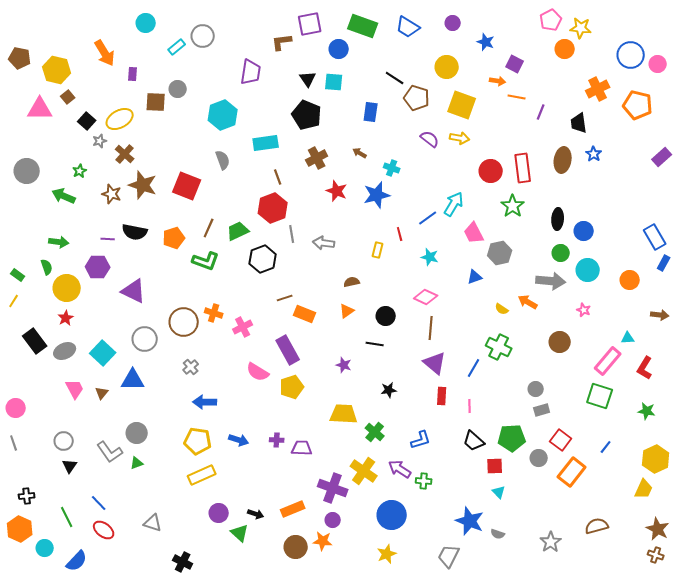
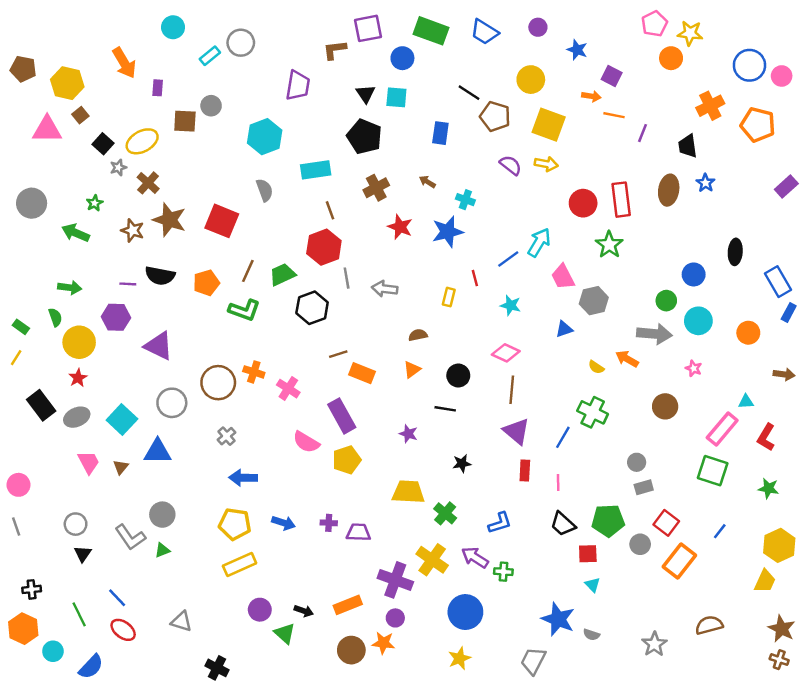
black ellipse: (558, 219) -> (735, 252), moved
pink cross: (243, 327) -> (288, 389), turned -30

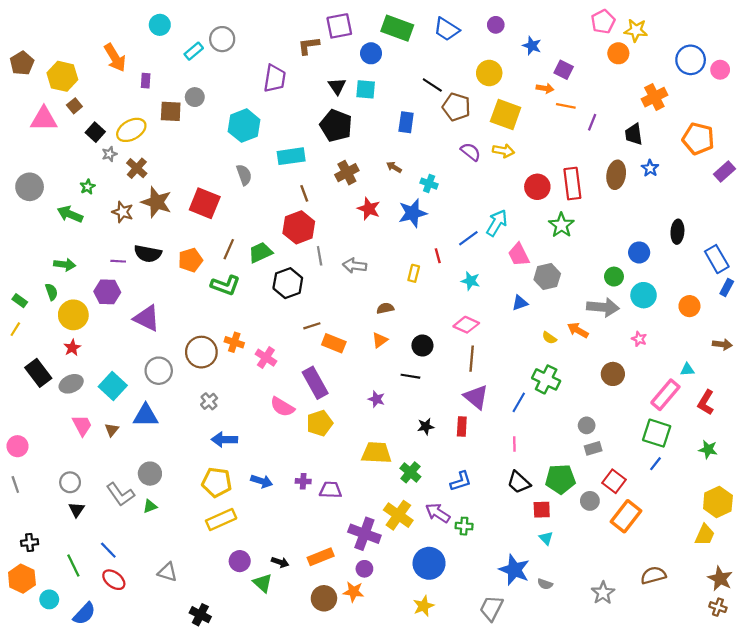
brown pentagon: (23, 69) -> (22, 63), turned 30
orange pentagon: (758, 125) -> (698, 139), moved
red rectangle: (525, 471) -> (462, 426), moved
blue line: (720, 531) -> (656, 464), moved

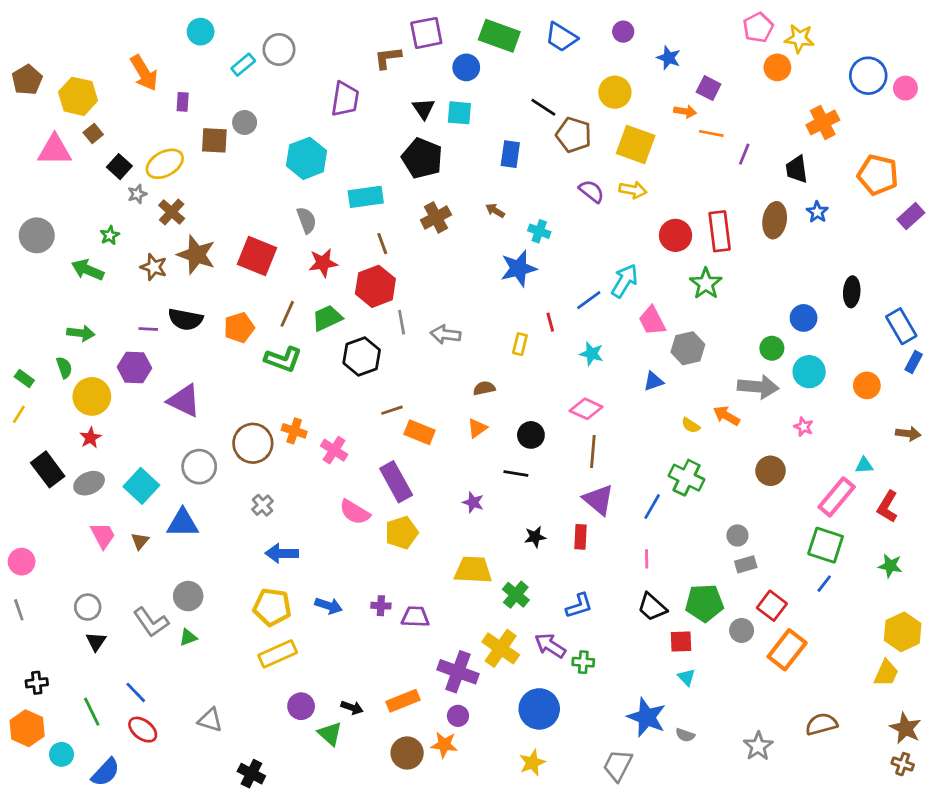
red star: (369, 209) -> (323, 263), moved, turned -30

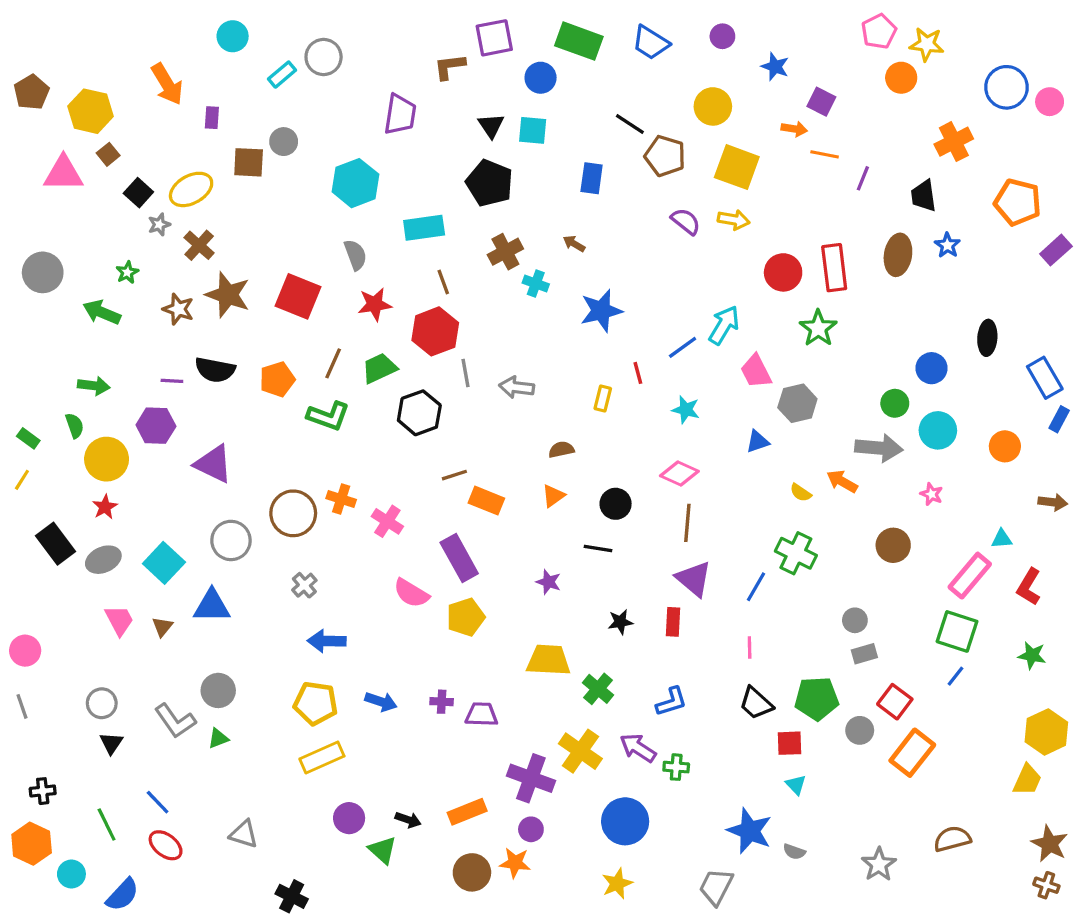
cyan cross: (539, 231) -> (536, 284), moved

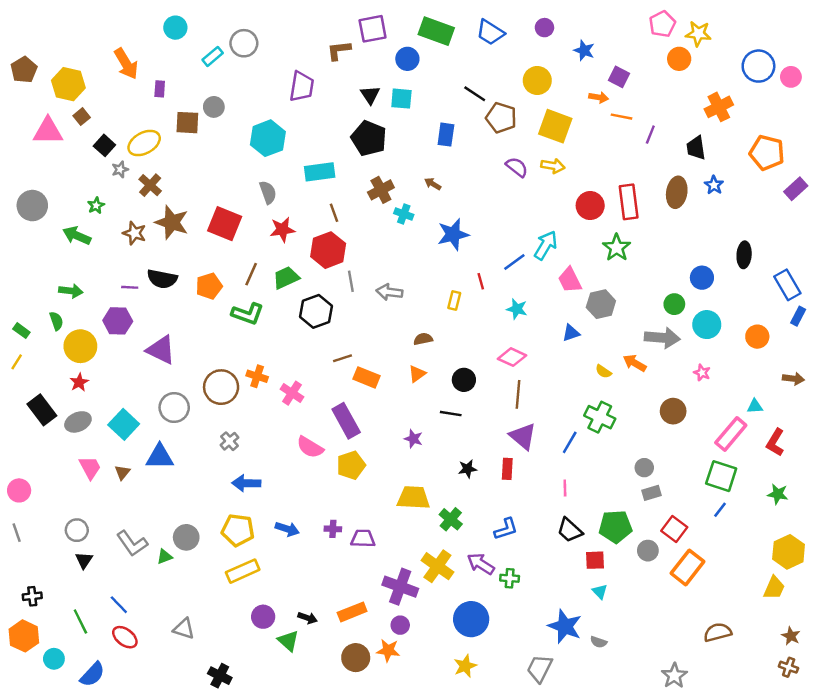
gray circle: (218, 690) -> (186, 537), moved
brown star: (1050, 844) -> (791, 636), size x0.7
gray star: (879, 864) -> (674, 676), moved

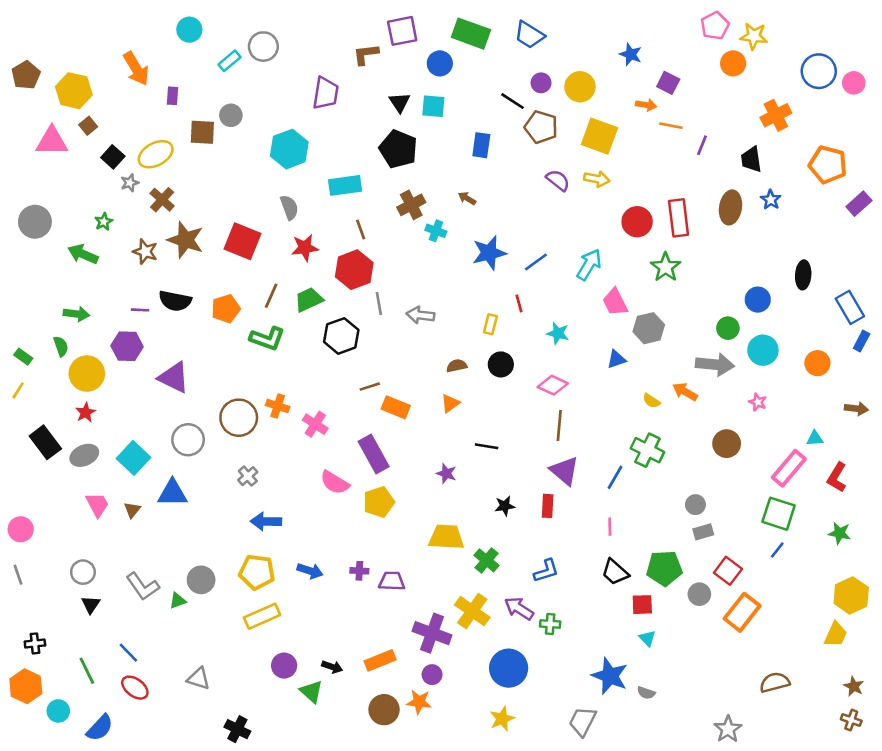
purple circle: (544, 28) -> (541, 83), moved
blue line: (514, 262) -> (536, 262), moved
black circle: (464, 380) -> (501, 364), moved

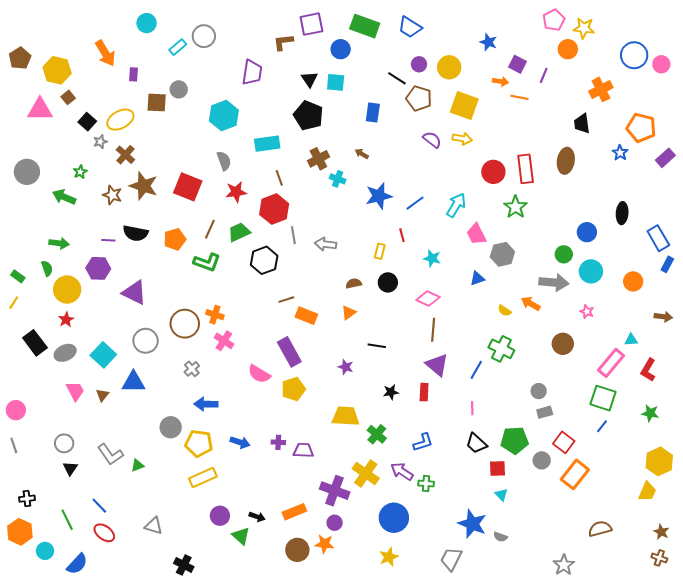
purple line: (702, 145) -> (544, 75), moved
blue star: (771, 200) -> (620, 153), moved
pink cross: (315, 424) -> (224, 341), moved
gray circle: (201, 580) -> (171, 427), moved

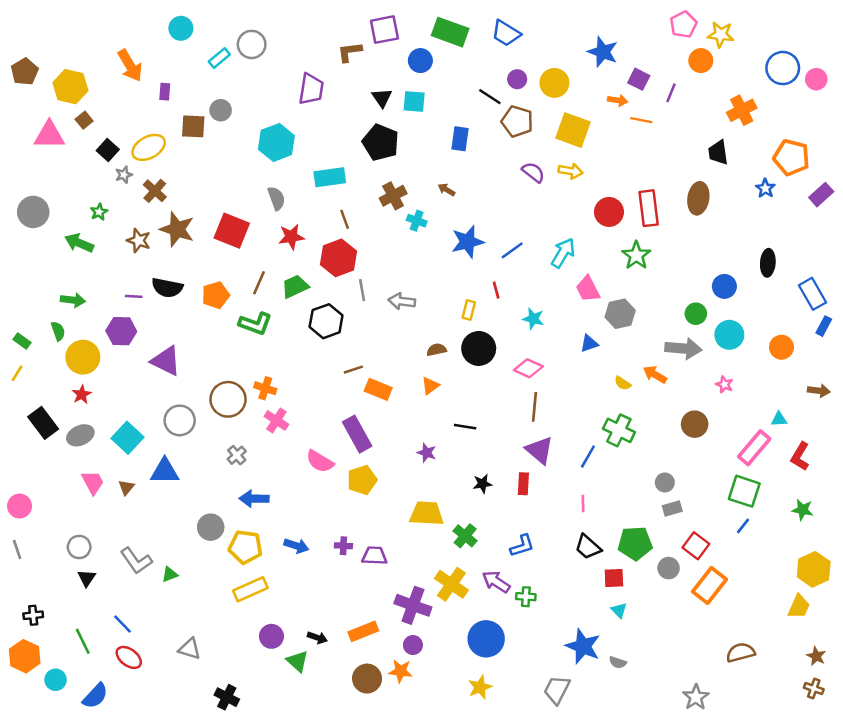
blue star: (488, 42) -> (603, 52), size x1.4
black circle: (388, 282) -> (479, 348), size x1.4

